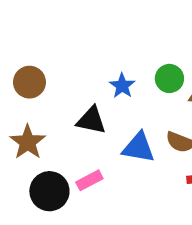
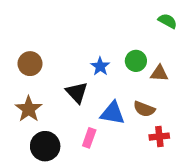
black triangle: (91, 120) -> (77, 93), turned 35
pink rectangle: (89, 180) -> (89, 138), moved, turned -42

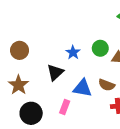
black triangle: (77, 93) -> (55, 72), turned 30

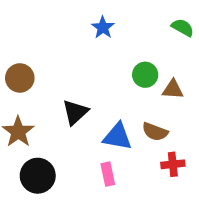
blue star: (73, 52) -> (103, 28), moved
pink rectangle: (65, 107) -> (108, 174), moved, turned -32

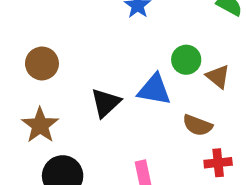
brown triangle: (173, 89) -> (218, 77), turned 35
blue triangle: (117, 137) -> (154, 90), moved

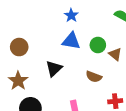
blue triangle: (154, 90) -> (71, 41), moved
brown semicircle: (197, 125) -> (94, 77), moved

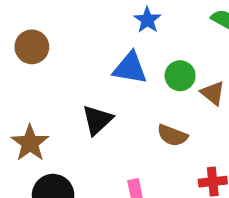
blue star: (71, 15) -> (147, 20), moved
brown circle: (19, 47) -> (32, 47), moved

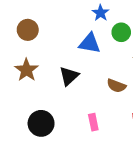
green circle: (180, 76) -> (121, 32), moved
brown star: (30, 143) -> (26, 70), moved

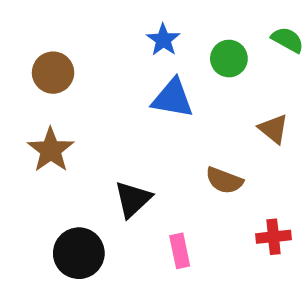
blue star: (101, 13) -> (163, 40), moved
green circle: (121, 32) -> (229, 59), moved
black triangle: (69, 76) -> (133, 199), moved

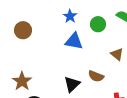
brown star: (51, 150) -> (22, 81), moved
black triangle: (133, 199) -> (72, 84), moved

